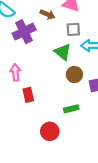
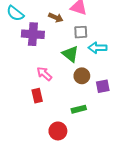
purple cross: (24, 32) -> (33, 34), turned 30
pink arrow: (15, 72) -> (44, 74), moved, turned -42

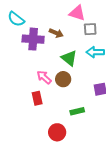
brown arrow: (56, 18) -> (56, 33), moved
gray square: (81, 32) -> (90, 29), moved
brown circle: (82, 76) -> (63, 79), moved

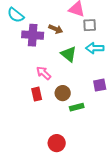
brown circle: (63, 79) -> (63, 93), moved
red circle: (57, 132) -> (57, 143), moved

